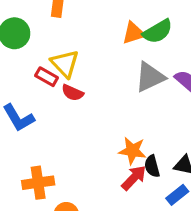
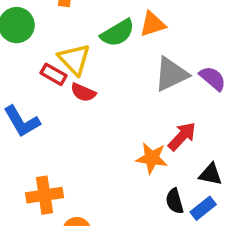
green semicircle: (158, 31) -> (118, 33), moved
black semicircle: (152, 166) -> (175, 201), moved
red arrow: (134, 178) -> (182, 136), moved

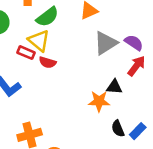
green semicircle: (118, 33) -> (47, 17), moved
red arrow: (182, 136) -> (136, 66), moved
black triangle: (211, 174) -> (114, 87), moved

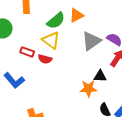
green semicircle: (47, 17) -> (56, 21), moved
yellow triangle: (39, 41) -> (51, 40), moved

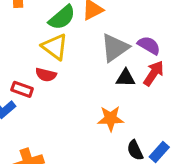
red rectangle: (27, 52) -> (22, 89), moved
black triangle: (100, 76) -> (126, 78), moved

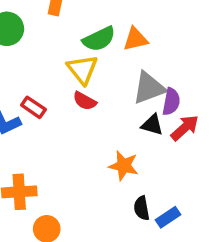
purple semicircle: (149, 45) -> (171, 102), moved, turned 55
red semicircle: (46, 75) -> (85, 101), moved

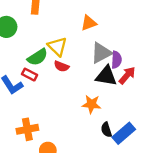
green semicircle: (99, 39) -> (38, 57), moved
black triangle: (152, 125) -> (106, 76), size x1.5
blue rectangle: (168, 217) -> (124, 133), size x1.5

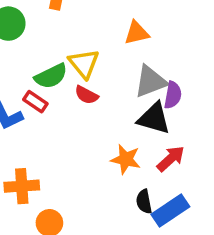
red arrow: (127, 75) -> (171, 159), moved

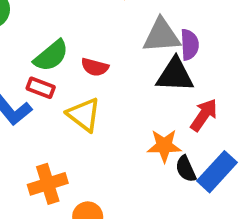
yellow triangle: (84, 64) -> (84, 115), moved
gray triangle: (150, 82) -> (162, 36), turned 30
orange star: (126, 159) -> (164, 146), moved

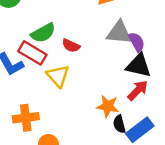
purple semicircle: (190, 45) -> (137, 42), turned -36
black triangle: (175, 75) -> (139, 66), moved
red rectangle: (41, 88) -> (32, 53), size x1.5

